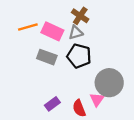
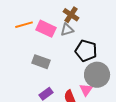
black pentagon: (79, 56) -> (86, 51), moved
gray rectangle: (47, 57) -> (41, 62), moved

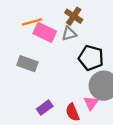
orange line: (24, 25) -> (32, 22), moved
gray rectangle: (41, 62) -> (27, 64), moved

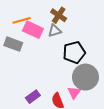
black pentagon: (91, 58) -> (74, 52), turned -30
gray rectangle: (27, 64) -> (13, 44), moved

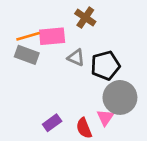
orange line: (22, 20) -> (28, 36), moved
pink rectangle: (33, 30) -> (52, 36), turned -30
gray triangle: (55, 31) -> (76, 58), moved, turned 40

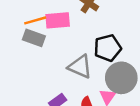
gray triangle: (76, 58) -> (80, 67), moved, size x1.5

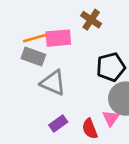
gray triangle: (80, 67) -> (53, 83), moved

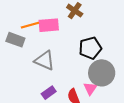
gray rectangle: (33, 56) -> (15, 40), moved

